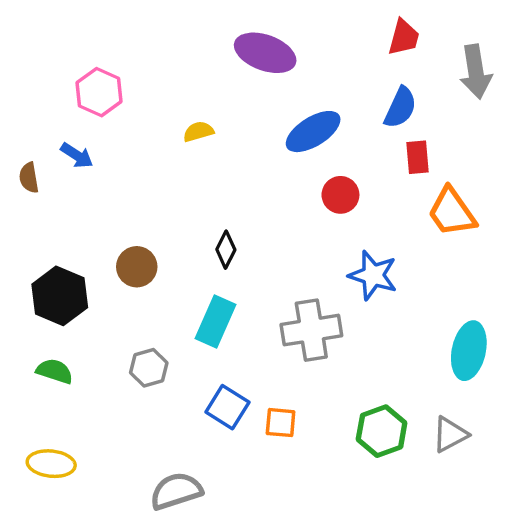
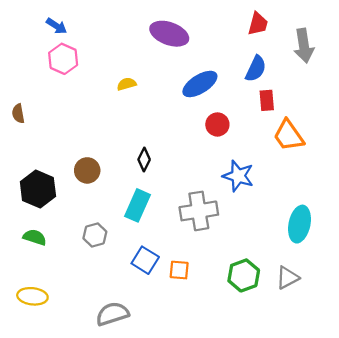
blue arrow: (77, 155) -> (57, 26), moved

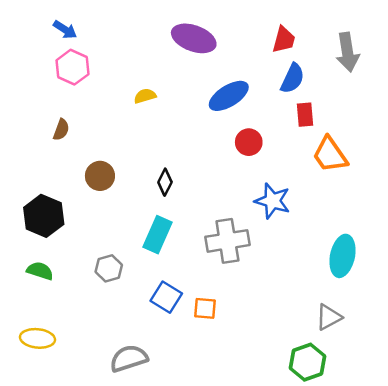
red trapezoid: (258, 24) -> (284, 40), moved
brown semicircle: (18, 114) -> (61, 130), moved, turned -150
brown circle: (87, 170) -> (100, 176), moved
green hexagon: (244, 275) -> (307, 362), moved

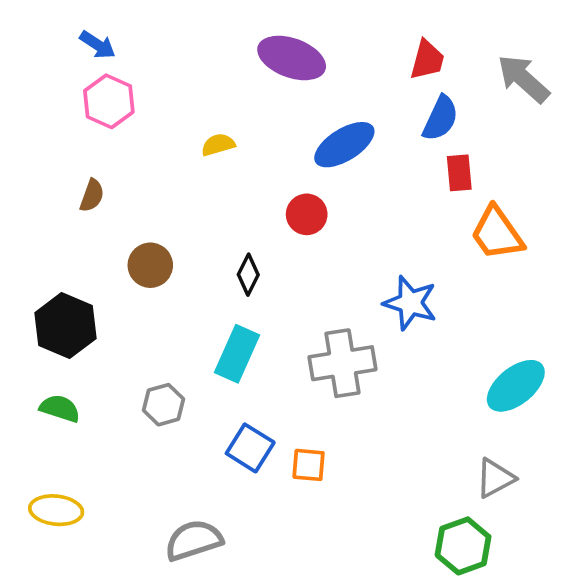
gray arrow: (347, 52) -> (523, 79), turned 141
red circle: (249, 142) -> (307, 214), moved
cyan ellipse: (342, 256) -> (516, 386), turned 39

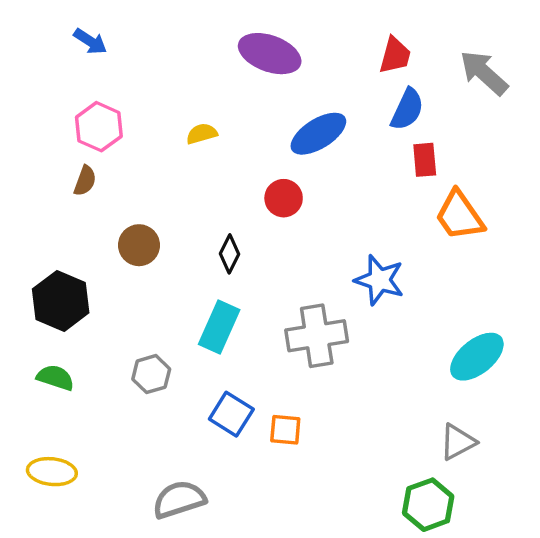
pink hexagon: (109, 101) -> (99, 127), moved

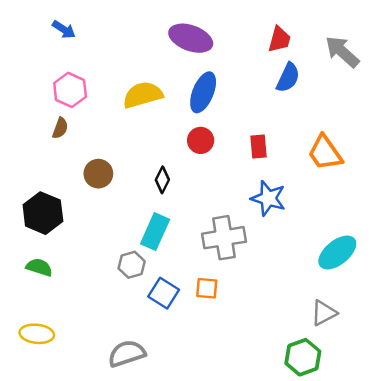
yellow semicircle: (202, 134) -> (143, 95), size x1.8
blue ellipse: (318, 134) -> (203, 92), moved, turned -36
red rectangle: (425, 160) -> (258, 147), moved
gray hexagon: (151, 374) -> (132, 265), moved
orange square: (285, 430) -> (207, 288), moved

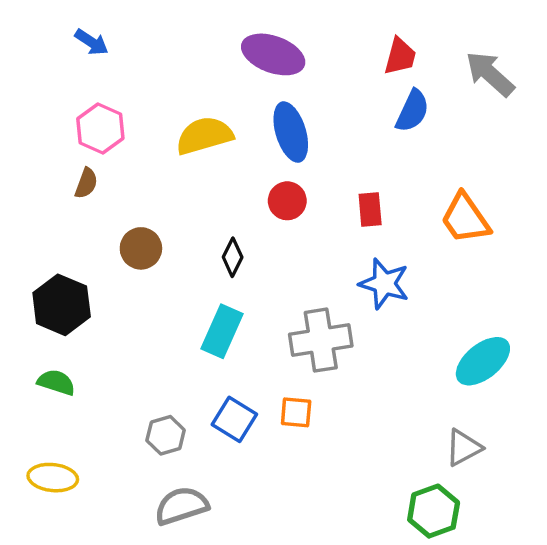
blue ellipse: (203, 92) -> (291, 132), turned -39
gray hexagon: (132, 265) -> (166, 435), moved

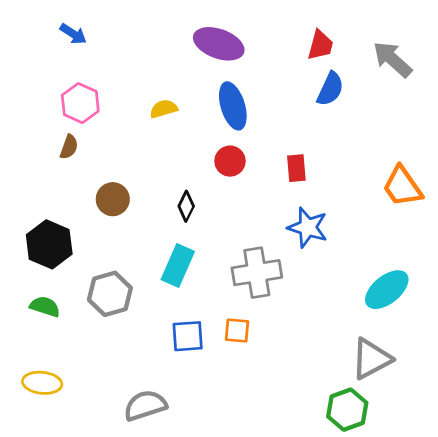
yellow semicircle: (204, 136) -> (164, 109), size x0.6
orange trapezoid: (465, 218) -> (402, 186), moved
blue square: (234, 419) -> (188, 336), turned -36
gray hexagon: (166, 435) -> (110, 294), moved, size x1.4
gray triangle: (464, 448) -> (371, 359), size x1.4

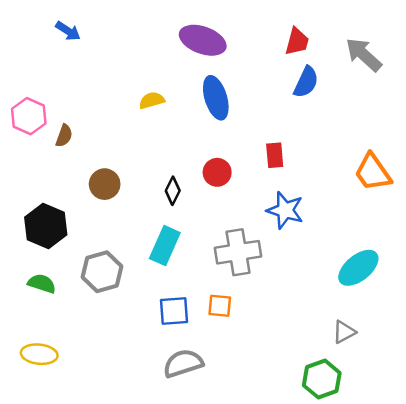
pink hexagon: (80, 103) -> (29, 116), moved
red circle: (230, 161) -> (217, 172), moved
gray triangle: (371, 359) -> (344, 332), size x0.6
gray semicircle: (145, 405) -> (183, 363), moved

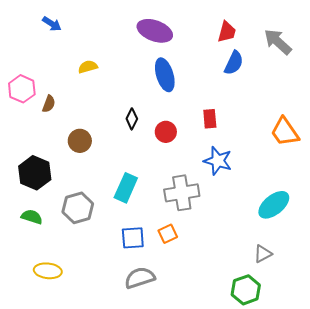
yellow semicircle: (152, 100) -> (88, 67), moved
black diamond: (173, 191) -> (132, 119), moved
orange square: (220, 306) -> (168, 234), turned -30
yellow ellipse: (39, 354) -> (48, 271), moved

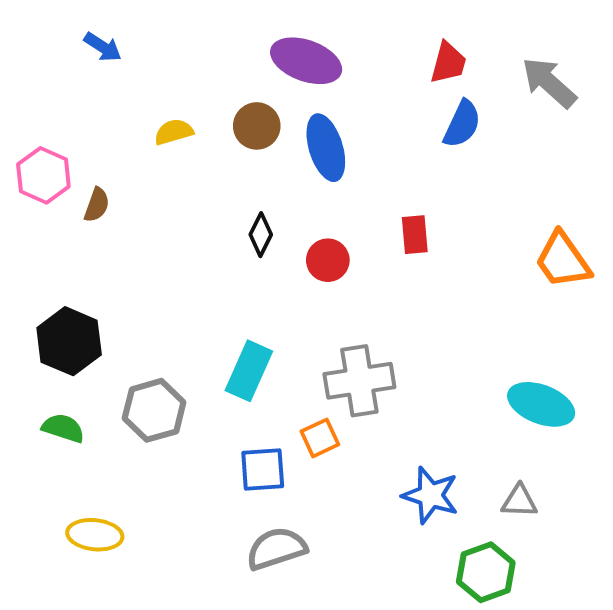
brown circle: (80, 141) -> (257, 126), moved
blue star: (218, 161) -> (430, 495), moved
cyan ellipse: (274, 205) -> (541, 404), turned 60
orange square: (168, 234) -> (320, 438), moved
gray triangle: (263, 254) -> (519, 501), turned 30

